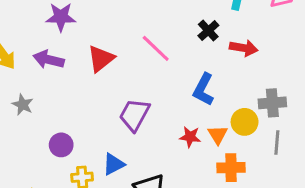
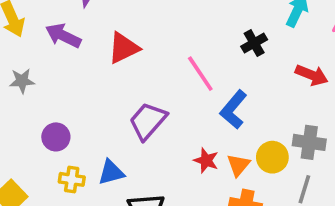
pink line: (156, 48) -> (200, 74), moved
red arrow: (244, 48) -> (312, 75), moved
gray star: (23, 105) -> (22, 81), turned 30

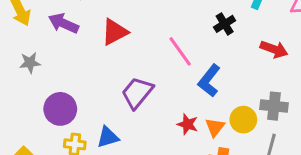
purple circle: (56, 137) -> (60, 109), size x1.4

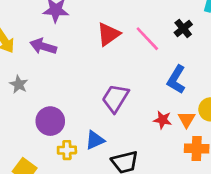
red triangle: (115, 32) -> (108, 34), moved
pink line: (180, 51) -> (147, 39), moved
gray star: (30, 63) -> (19, 84), turned -30

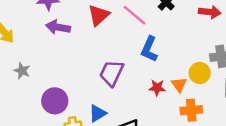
purple arrow: (43, 46) -> (58, 27), moved
blue L-shape: (176, 79) -> (149, 49), moved

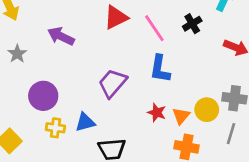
purple arrow: (58, 27) -> (61, 36), moved
blue L-shape: (149, 49) -> (160, 69), turned -30

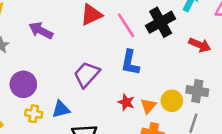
black cross: (192, 24) -> (161, 22), size x1.6

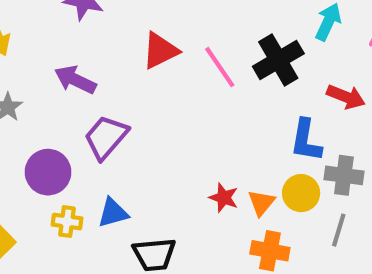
blue L-shape: (130, 63) -> (306, 140), moved
purple trapezoid: (87, 74) -> (106, 137), moved

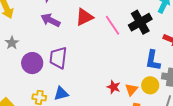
purple arrow: (75, 80) -> (51, 20), moved
purple trapezoid: (106, 137) -> (58, 58), turned -35
purple circle: (48, 172) -> (32, 63), moved

